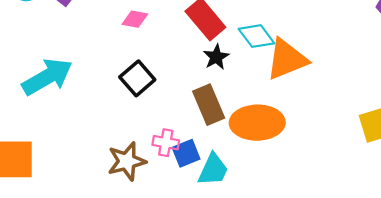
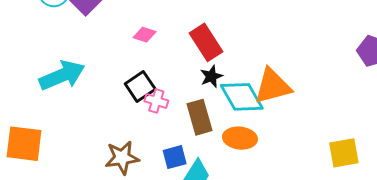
cyan diamond: (256, 36) -> (242, 97), moved, size x1.4
orange ellipse: (257, 123) -> (240, 138), size x0.7
pink cross: (166, 143) -> (156, 101), moved

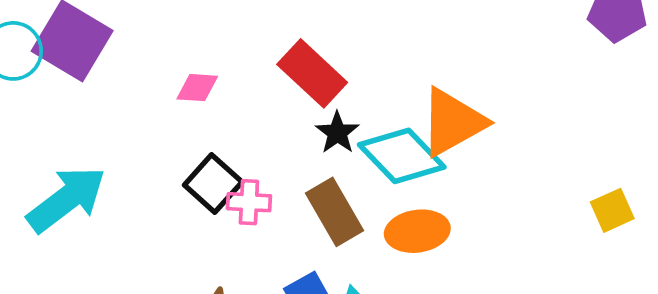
yellow square: (344, 153) -> (612, 210), size x0.7

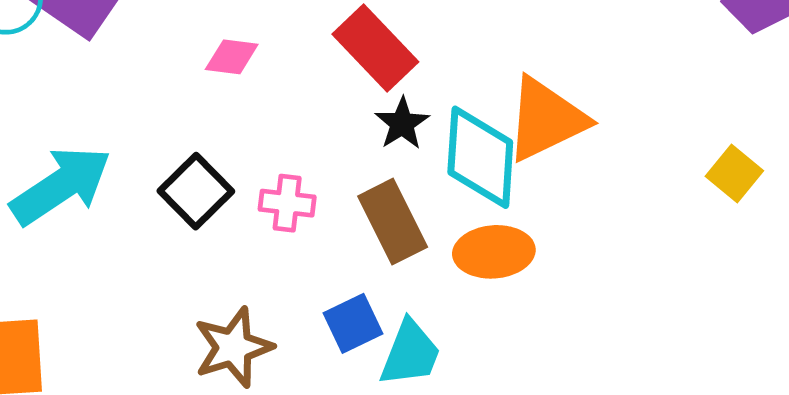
cyan diamond: (402, 156) -> (480, 157), turned 44
black square: (213, 184) -> (196, 191), moved
yellow square: (612, 210) -> (734, 174), moved, turned -30

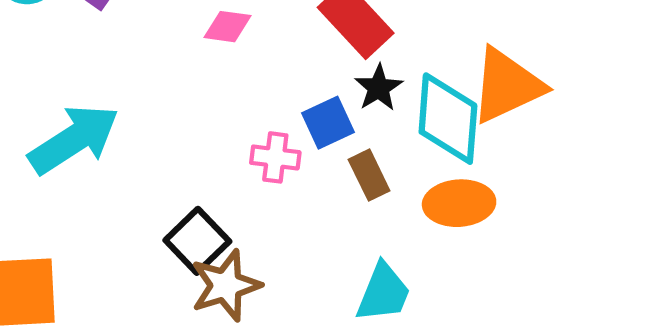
black square: (196, 191) -> (197, 241), moved
brown rectangle: (393, 222) -> (369, 175), size x0.7
blue square: (353, 323) -> (328, 123), moved

